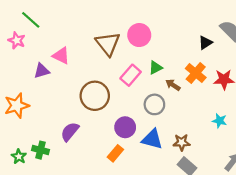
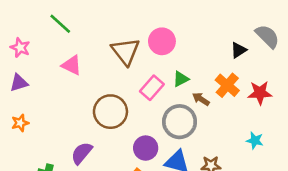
green line: (31, 20) -> (60, 24), moved
purple triangle: (42, 71) -> (19, 83), moved
gray circle: (154, 104) -> (180, 122), size x1.4
orange star: (17, 106) -> (20, 123), size x0.6

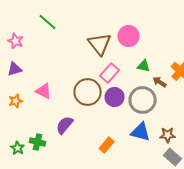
pink triangle: (72, 65) -> (44, 91), moved
green triangle: (181, 79) -> (144, 66), turned 40
pink rectangle: (152, 88) -> (110, 73), moved
purple circle: (146, 148) -> (115, 97), moved

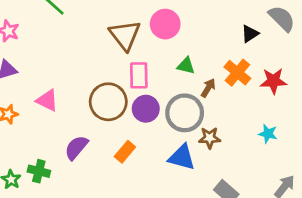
pink rectangle: (110, 73) -> (139, 75), turned -42
brown arrow: (160, 82) -> (208, 88), turned 88
brown star: (168, 135) -> (210, 138), moved
orange rectangle: (107, 145) -> (125, 152), moved

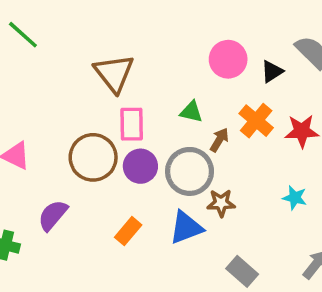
pink circle: (165, 24) -> (228, 59), moved
orange rectangle: (125, 152) -> (128, 231), moved
blue triangle: (182, 157) -> (186, 228), turned -36

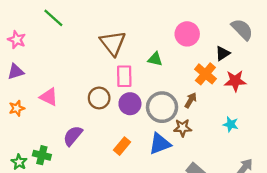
black triangle: (272, 72) -> (223, 53), moved
green triangle: (191, 112) -> (155, 59), moved
brown arrow: (219, 140) -> (191, 100), moved
brown circle: (93, 157) -> (99, 98), size x0.7

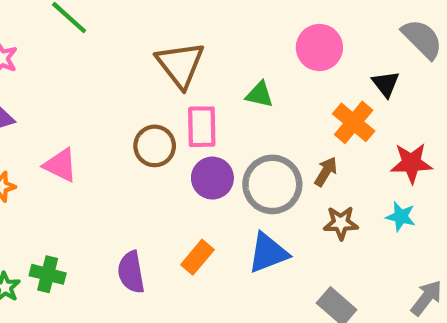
black triangle: (223, 53) -> (386, 84), turned -35
red star: (235, 81) -> (411, 163), moved
brown circle: (99, 98) -> (155, 146), moved
brown star: (183, 128) -> (341, 223), moved
purple semicircle: (73, 136) -> (131, 272), moved, turned -50

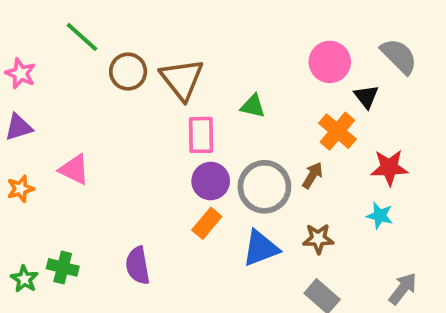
pink circle: (319, 47) -> (330, 62), moved
brown circle: (155, 146) -> (128, 72), moved
brown star: (341, 223) -> (318, 239), moved
orange rectangle: (197, 257) -> (207, 223), moved

